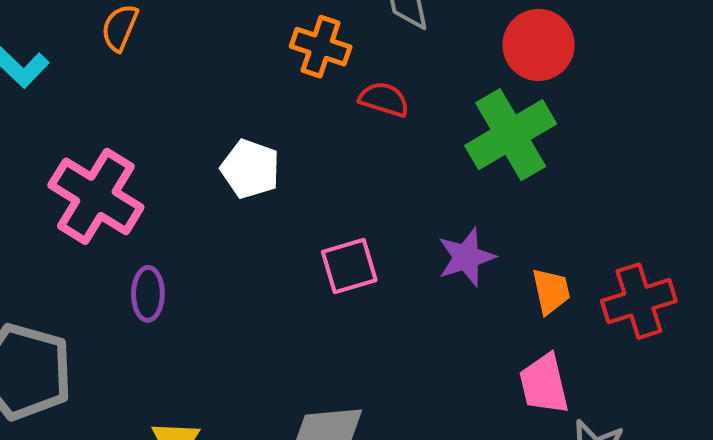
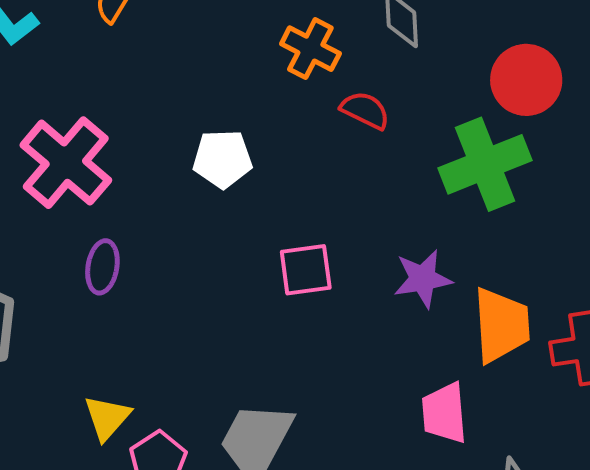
white pentagon: (250, 169) -> (222, 159), turned -30
orange trapezoid: (551, 291) -> (501, 325), size x1.6
pink trapezoid: (544, 384) -> (444, 413), moved

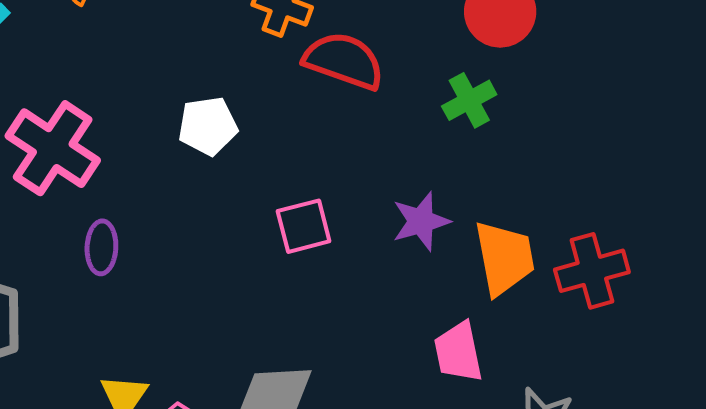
red semicircle: (365, 110) -> (344, 61), size x1.6
green cross: (485, 164) -> (469, 100), size x0.6

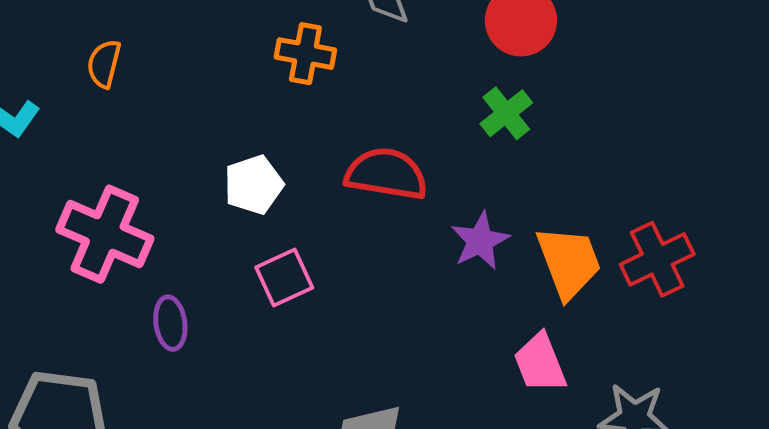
red semicircle: (344, 61) -> (386, 174), moved
pink square: (304, 226) -> (284, 277), moved

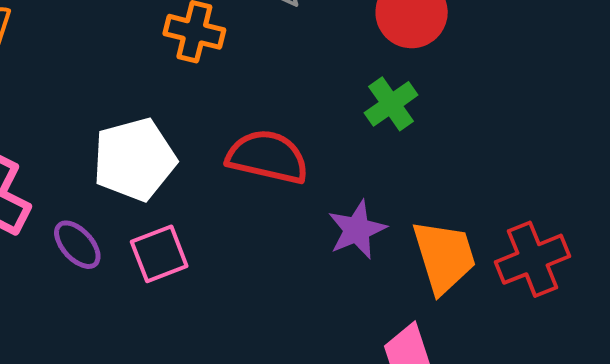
white pentagon: (254, 185) -> (134, 159), size x1.4
purple ellipse: (170, 323) -> (77, 245), moved, turned -38

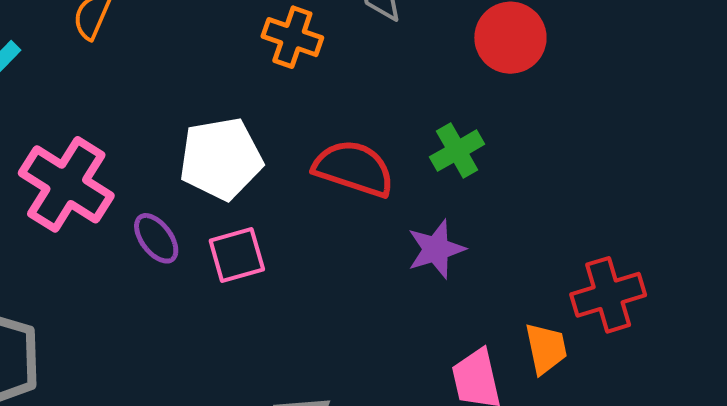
green cross: (391, 104) -> (457, 151), moved
orange trapezoid: (444, 257) -> (546, 348), moved, size x0.7

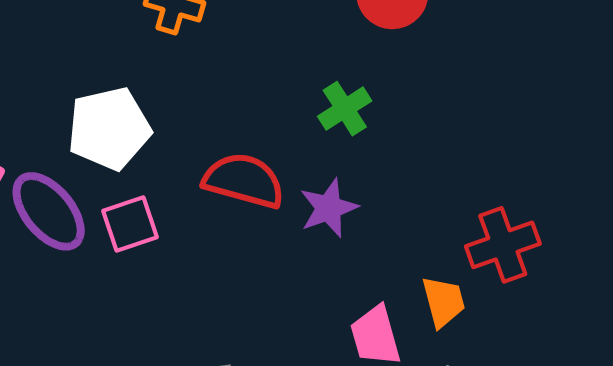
red semicircle: (354, 168) -> (244, 181), moved
purple ellipse: (156, 238) -> (49, 211), size x1.6

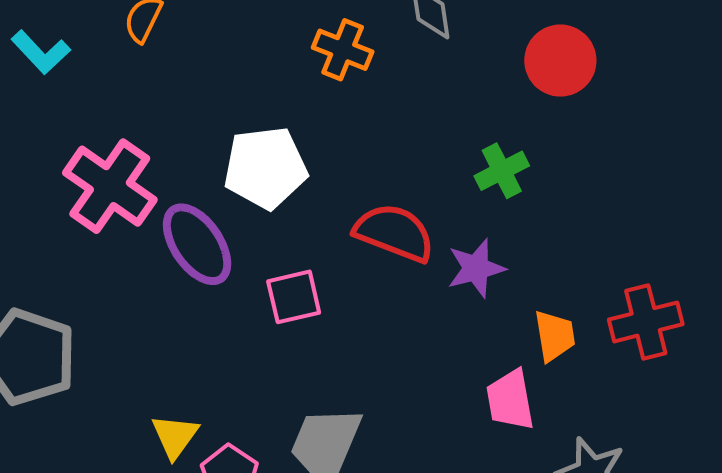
pink square: (130, 224) -> (294, 297), moved
orange trapezoid: (443, 302) -> (555, 336), moved

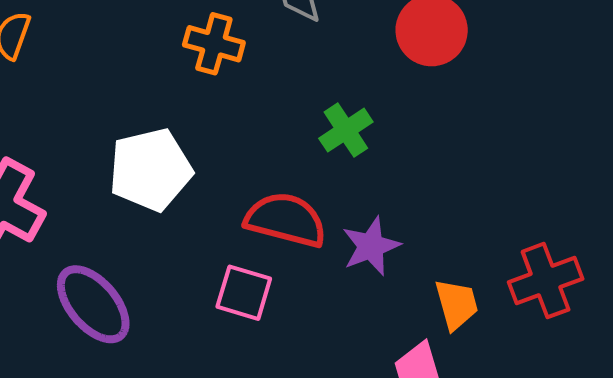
green cross: (502, 171) -> (346, 130), moved
purple ellipse: (197, 244) -> (93, 304), moved
pink square: (294, 297) -> (244, 293), moved, turned 36

